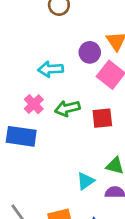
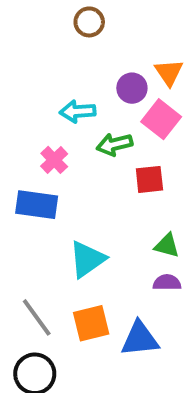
green arrow: (67, 108) -> (114, 144), moved
cyan triangle: (86, 181) -> (87, 259), moved, size x1.5

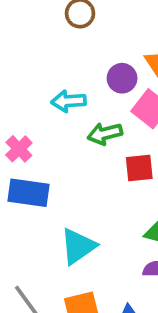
pink cross: (54, 160) -> (19, 149), moved

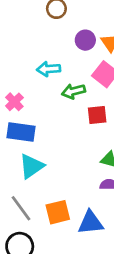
purple circle: (122, 78) -> (85, 40), moved
cyan triangle: (78, 246) -> (31, 166), moved

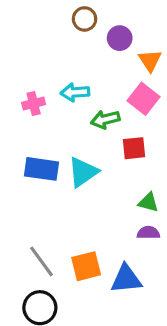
purple circle: (85, 40) -> (120, 38), moved
pink cross: (14, 102) -> (34, 103), moved, turned 30
cyan triangle: (31, 166) -> (83, 172), moved

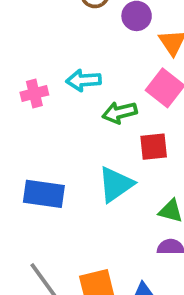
blue rectangle: (41, 169) -> (44, 194), moved
cyan triangle: (83, 172) -> (116, 184), moved

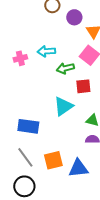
blue rectangle: (44, 194) -> (28, 126), moved

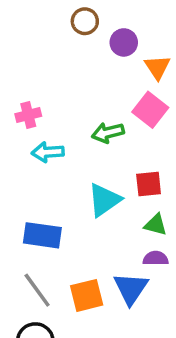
cyan arrow: (46, 51) -> (48, 152), moved
red square: (83, 86) -> (149, 184), moved
blue triangle: (78, 168) -> (131, 288), moved, turned -50

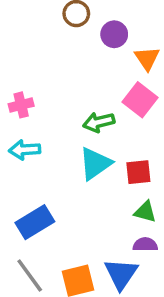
cyan arrow: (48, 152) -> (25, 150), moved
cyan triangle: (104, 200) -> (95, 164), moved
blue rectangle: (42, 235) -> (35, 222), turned -39

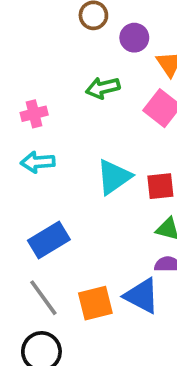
green arrow: (99, 122) -> (103, 88), moved
blue triangle: (121, 274) -> (142, 296), turned -36

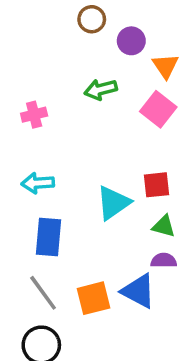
cyan arrow: (38, 162) -> (38, 183), moved
cyan triangle: (114, 177) -> (113, 203), moved
blue rectangle: (49, 240) -> (48, 237), turned -54

